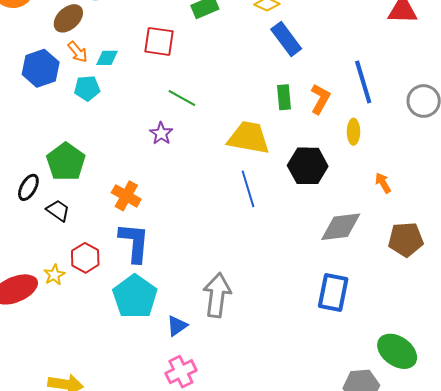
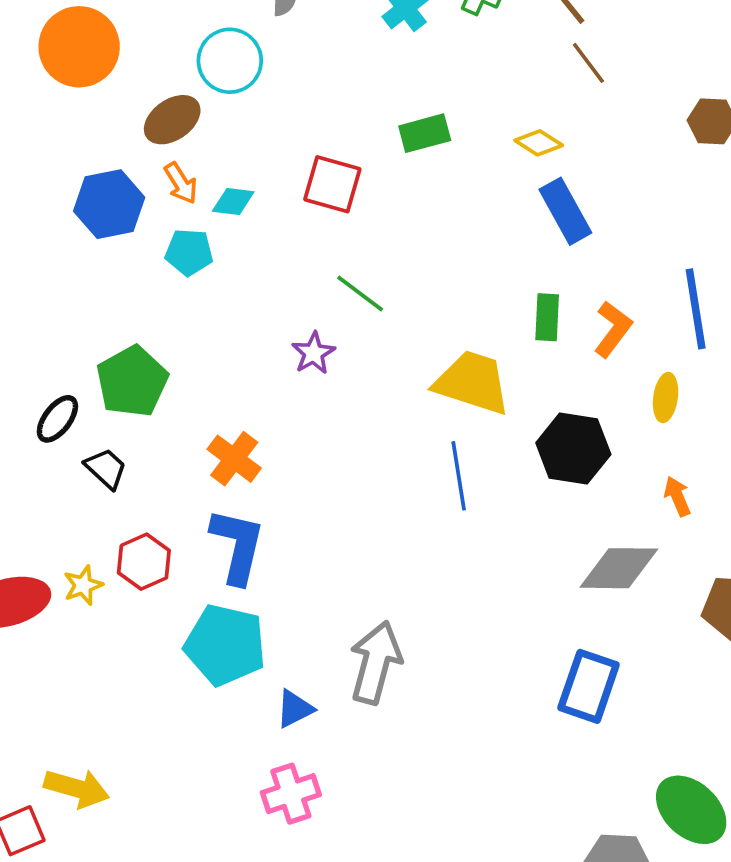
orange arrow: (383, 183) -> (677, 496), moved
cyan pentagon: (135, 297) -> (225, 645), turned -30

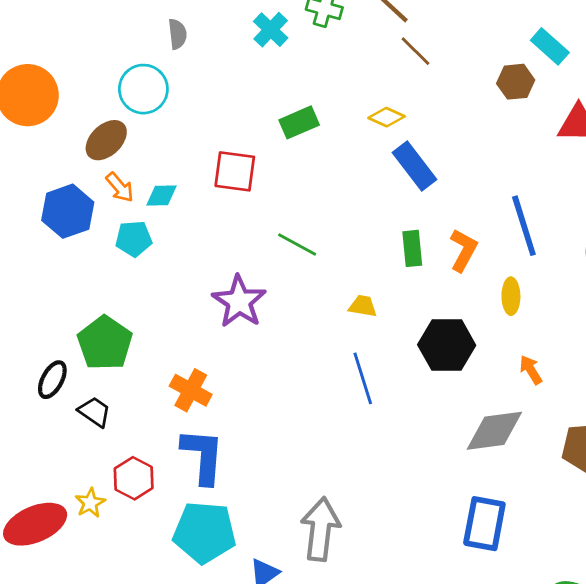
green line: (360, 293) -> (297, 245), moved
purple star: (313, 353) -> (239, 301), size x1.6
yellow trapezoid: (472, 382) -> (363, 306), size x0.5

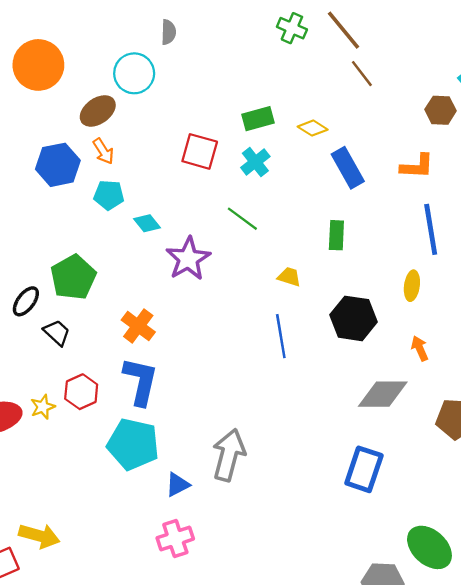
cyan cross: (271, 30) -> (255, 162), moved
yellow diamond: (387, 117) -> (313, 128), moved
cyan diamond: (161, 195) -> (147, 223), moved, turned 44
orange L-shape: (463, 250) -> (417, 166), moved, turned 56

